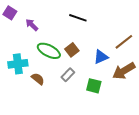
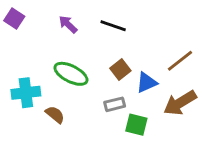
purple arrow: (32, 25) -> (68, 24), moved
brown square: (72, 50) -> (120, 69), moved
gray rectangle: (68, 75) -> (115, 104), moved, turned 32

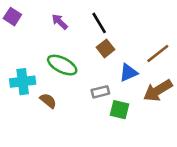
black line: (113, 26) -> (99, 23), turned 40
brown square: (120, 69) -> (106, 48), moved

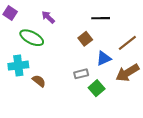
black line: (99, 23) -> (101, 18), moved, turned -60
green ellipse: (62, 65) -> (32, 38), moved
green square: (120, 110) -> (97, 88), turned 35

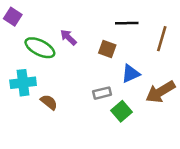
purple arrow: (48, 17) -> (68, 37), moved
brown square: (85, 39) -> (107, 49), turned -32
brown line: (127, 43) -> (162, 39), moved, turned -36

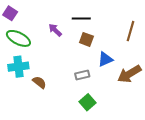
black line: (127, 23) -> (81, 19), moved
green ellipse: (40, 48) -> (18, 38), moved
green square: (122, 111) -> (88, 102), moved

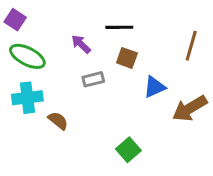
gray rectangle: (82, 75) -> (93, 79), moved

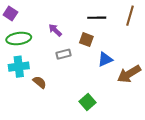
black line: (119, 27) -> (97, 18), moved
brown line: (191, 46) -> (130, 16), moved
green ellipse: (27, 56) -> (19, 38), turned -35

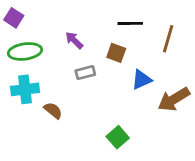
brown line: (130, 16) -> (168, 39), moved

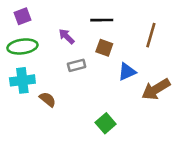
purple square: (14, 18) -> (22, 16), moved, turned 36
black line: (130, 23) -> (102, 20), moved

